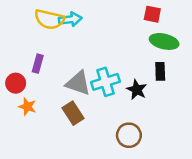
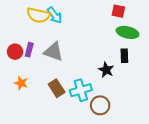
cyan arrow: (70, 19) -> (55, 15), turned 60
cyan cross: (105, 82) -> (81, 90), moved
red circle: (16, 83) -> (15, 52), moved
gray triangle: (78, 83) -> (54, 52), moved

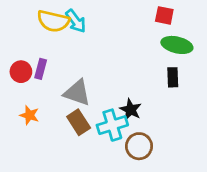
gray triangle: (54, 52) -> (77, 93), moved
black star: (106, 70) -> (131, 110), moved

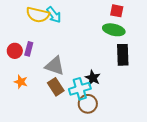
green ellipse: (177, 45) -> (114, 30), moved
black rectangle: (173, 77) -> (123, 55), size x1.5
brown circle: (139, 146) -> (88, 104), moved

